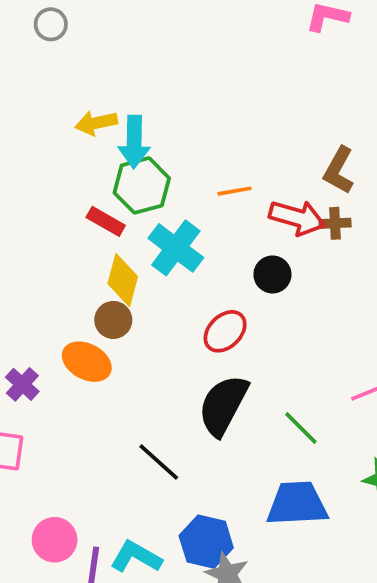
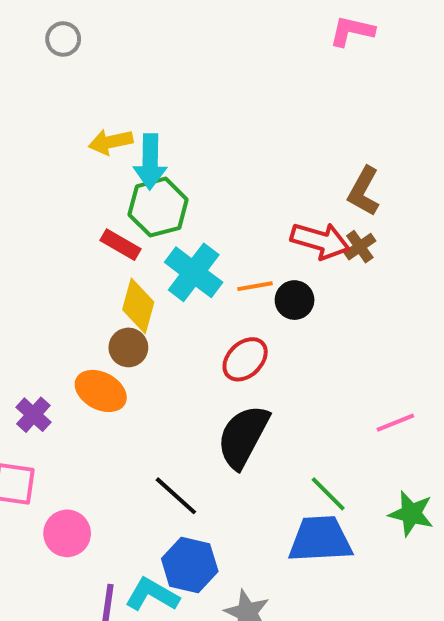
orange line: (235, 191) -> (255, 286), moved
brown cross: (335, 223) -> (360, 247), turned -32
green line: (301, 428) -> (328, 494), moved
pink circle: (55, 540) -> (67, 533), moved
blue hexagon: (206, 542) -> (190, 565), moved

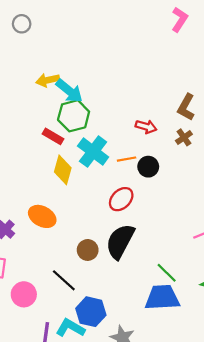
pink L-shape: (352, 31) -> (180, 19), turned 110
cyan arrow: (150, 162) -> (69, 91), turned -52
red arrow: (320, 241) -> (146, 127), moved, size x0.7
brown circle: (128, 347) -> (88, 250), moved
black line: (176, 496) -> (64, 280), moved

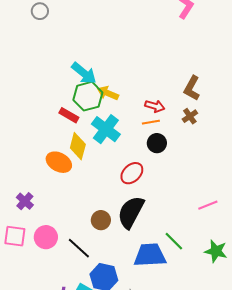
yellow arrow: (48, 80) -> (108, 93), moved, turned 35
orange line: (127, 159) -> (151, 122), moved
orange ellipse: (42, 216) -> (59, 162), moved
pink circle: (24, 294) -> (46, 237), moved
blue trapezoid: (162, 298) -> (150, 255), moved

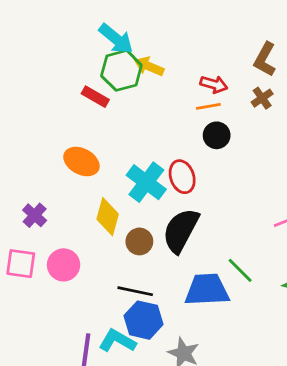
cyan cross: (106, 129) -> (146, 182), moved
yellow diamond: (78, 146) -> (108, 217), moved
red ellipse: (132, 173) -> (182, 177), turned -65
black line: (79, 248) -> (135, 291), moved, turned -30

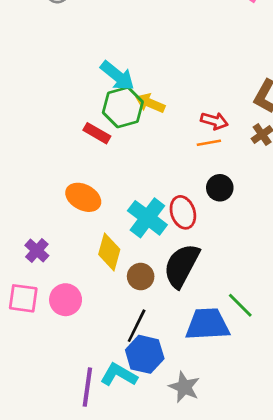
black circle: (217, 135) -> (220, 188), moved
black line: (135, 291) -> (137, 326), turned -76

